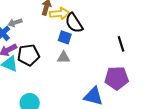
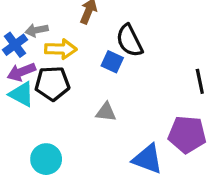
yellow arrow: (60, 14) -> (61, 49), moved
gray triangle: (64, 57) -> (106, 112), moved

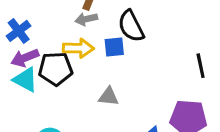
gray arrow: (37, 30) -> (86, 19), moved
yellow arrow: (61, 49) -> (78, 48), moved
blue square: (112, 62) -> (114, 47), turned -30

